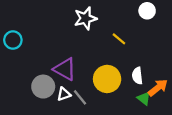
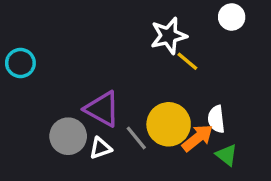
white star: (85, 18) -> (169, 36), moved
orange arrow: (158, 88) -> (198, 138), moved
gray line: (80, 97) -> (136, 138), moved

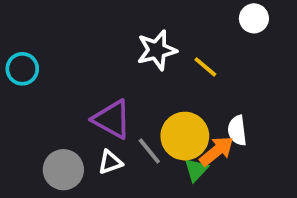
white star: (169, 36) -> (157, 50), moved
gray circle: (68, 136) -> (63, 170), moved
green triangle: (227, 155) -> (196, 170), moved, turned 35

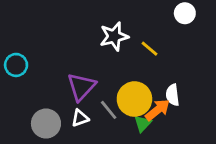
cyan circle: (22, 69) -> (16, 65), moved
purple triangle: (112, 119) -> (81, 87), turned 44

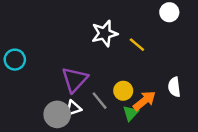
white semicircle: (173, 95) -> (174, 87), moved
yellow circle: (134, 99) -> (123, 91), size x0.6
gray circle: (46, 124) -> (57, 114), moved

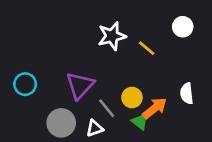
white circle: (169, 12) -> (183, 27), moved
cyan circle: (15, 60) -> (25, 84), moved
white triangle: (73, 108) -> (95, 128), moved
green triangle: (131, 113) -> (140, 122), turned -35

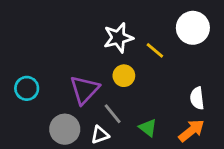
white circle: (183, 27) -> (193, 28), size x1.5
yellow circle: (132, 98) -> (124, 76), moved
orange arrow: (155, 108) -> (191, 131), moved

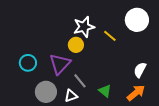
yellow circle: (124, 76) -> (76, 45), moved
cyan circle: (27, 88) -> (28, 63), moved
white semicircle: (197, 98) -> (140, 70), turned 35

